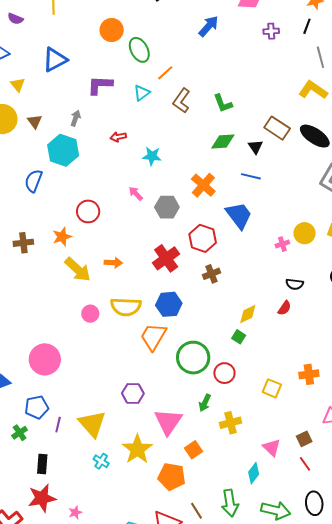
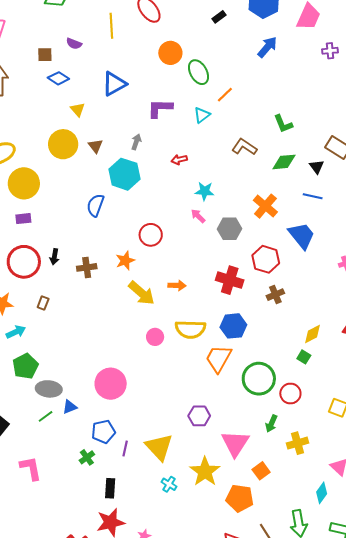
brown L-shape: (181, 101) -> (244, 147), moved, turned 90
cyan star: (152, 156) -> (205, 191), moved
red cross: (166, 258) -> (230, 280), turned -36

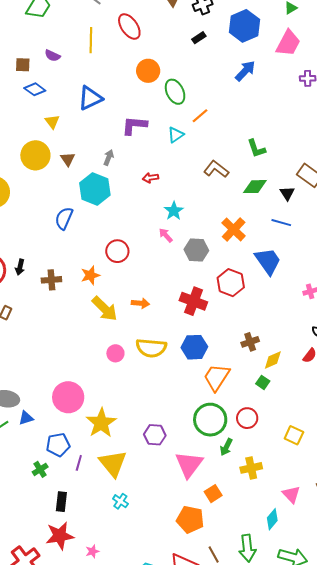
cyan star: (205, 191) -> (174, 211), turned 30
brown cross: (275, 295) -> (250, 342), moved
orange trapezoid: (219, 359) -> (217, 377), moved
green circle: (259, 379) -> (210, 420), moved
yellow star: (205, 472) -> (101, 423), moved

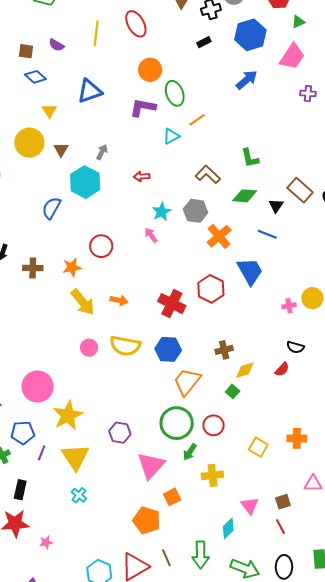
purple L-shape: (134, 125) -> (143, 107), moved
gray hexagon: (196, 250) -> (196, 211), moved

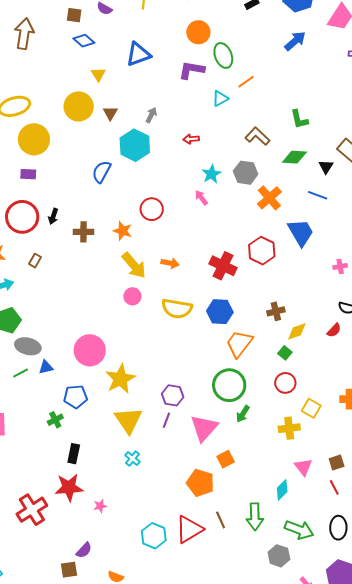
orange star: (72, 267) -> (123, 231), turned 30
pink circle: (89, 348) -> (132, 296), moved
red circle: (214, 425) -> (285, 383), moved
purple line: (42, 453) -> (166, 420), moved
yellow cross: (212, 475) -> (289, 428), moved

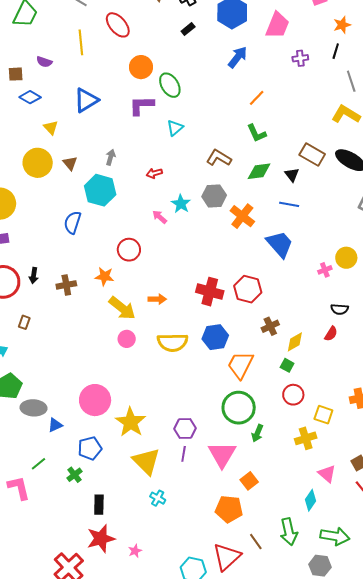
orange line: (246, 82) -> (257, 98), moved
pink arrow: (201, 198) -> (160, 217), moved
red hexagon: (262, 251) -> (248, 289), moved
green line: (21, 373) -> (39, 464), moved

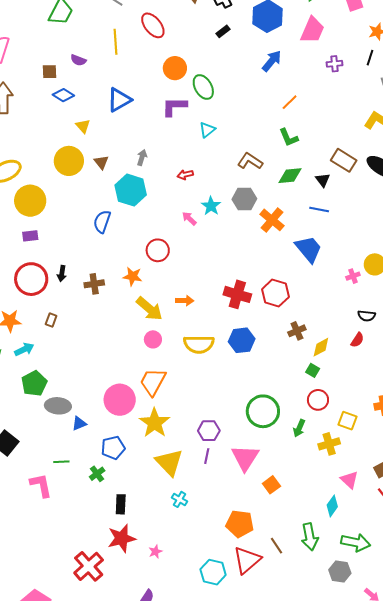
orange trapezoid: (240, 365) -> (153, 382), moved
green arrow: (257, 433) -> (299, 428), moved
green line: (39, 464) -> (61, 462), turned 35
orange pentagon: (229, 509) -> (240, 524), moved

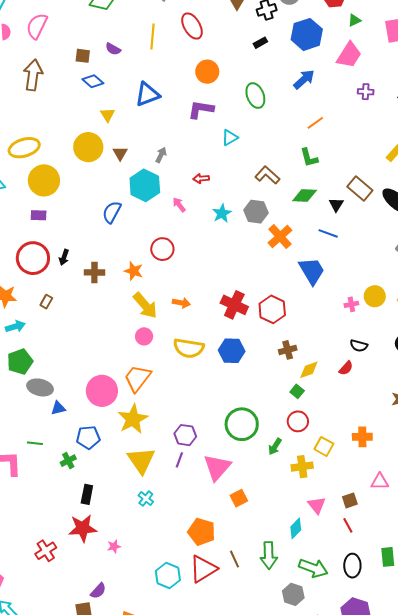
green ellipse: (203, 87) -> (255, 96), moved
pink arrow: (189, 218) -> (179, 205), moved
red cross: (89, 566) -> (46, 551), size x0.7

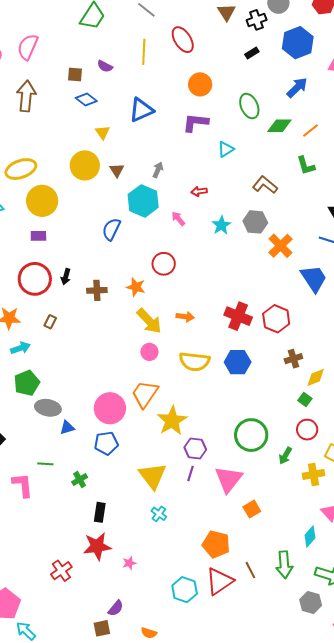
green diamond: (305, 195) -> (279, 126), moved
yellow star: (133, 419) -> (172, 421), moved
blue pentagon: (88, 437) -> (106, 443), moved

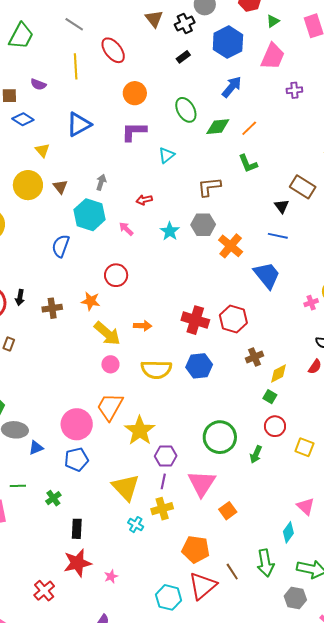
brown L-shape: (265, 185) -> (209, 187), turned -40
yellow cross: (314, 474) -> (162, 509), moved

